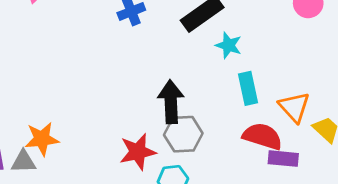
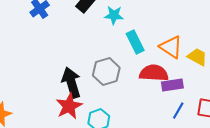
black arrow: (171, 102) -> (71, 83), moved
gray hexagon: (183, 134) -> (106, 72), moved

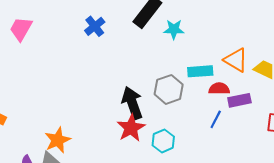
cyan rectangle: (135, 42) -> (200, 71), moved, turned -65
red semicircle: (154, 73) -> (219, 89), size x0.7
blue line: (178, 111) -> (216, 119), moved

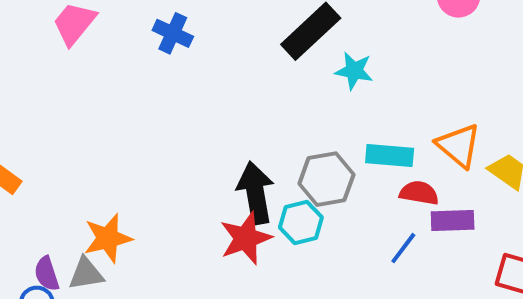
blue cross: (95, 26) -> (173, 33), moved, turned -36
cyan hexagon: (163, 141) -> (301, 222), moved

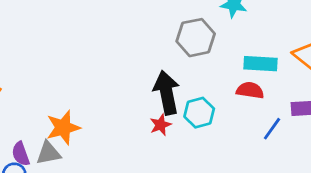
gray hexagon: (326, 179) -> (196, 38), moved
red semicircle: (419, 193) -> (250, 90), moved
red star: (246, 238) -> (160, 125), size x0.6

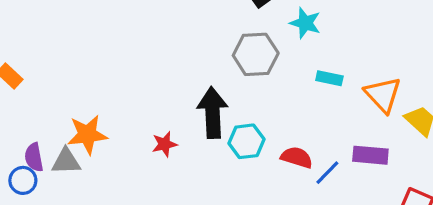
cyan rectangle: (260, 64) -> (329, 78), moved, size x0.7
red semicircle: (250, 90) -> (297, 157), moved
red star: (160, 125) -> (164, 144), moved

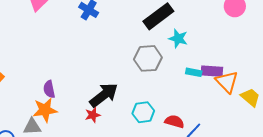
black arrow: (212, 113) -> (104, 95), moved, turned 56
purple rectangle: (370, 155) -> (212, 71), moved
purple semicircle: (34, 157) -> (49, 89), moved

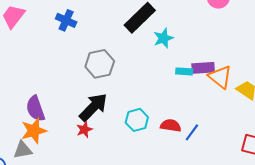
cyan star: (178, 38) -> (163, 38), turned -30
gray hexagon: (148, 58) -> (100, 64), moved
purple semicircle: (49, 89) -> (35, 109), size x1.4

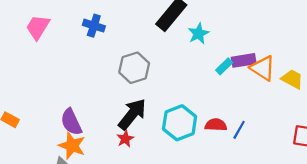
cyan rectangle: (184, 71) -> (224, 66), turned -42
cyan hexagon: (137, 120) -> (180, 123), size x1.4
orange star: (34, 131) -> (72, 146), turned -30

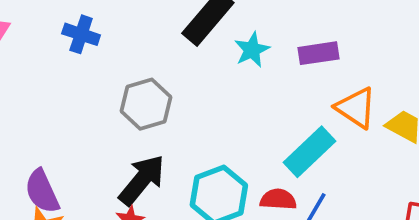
purple rectangle: (244, 60) -> (319, 53), moved
cyan rectangle: (224, 66) -> (310, 152), moved, size x1.8

